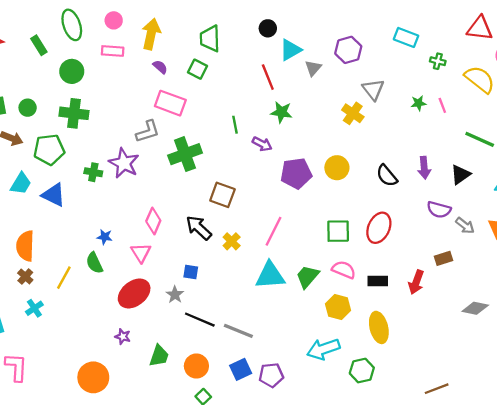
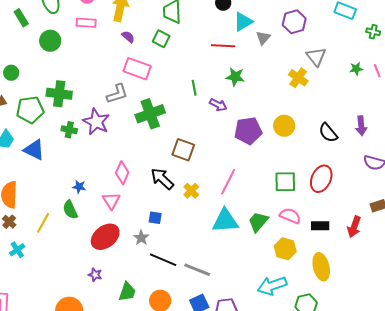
red line: (268, 77) -> (223, 46), turned -65
green cross: (74, 113) -> (59, 94), moved

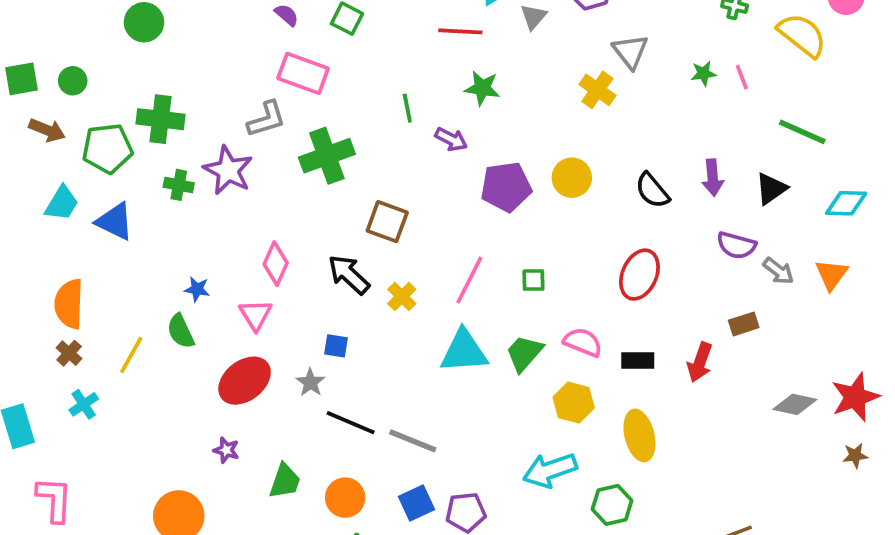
green square: (285, 182) -> (533, 280), moved, size x0.6

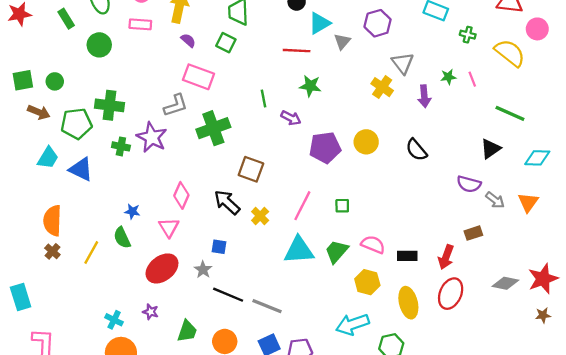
purple arrow: (713, 178) -> (424, 96), moved
red ellipse: (639, 275) -> (451, 294), moved
cyan cross: (84, 404) -> (114, 320), moved, turned -30

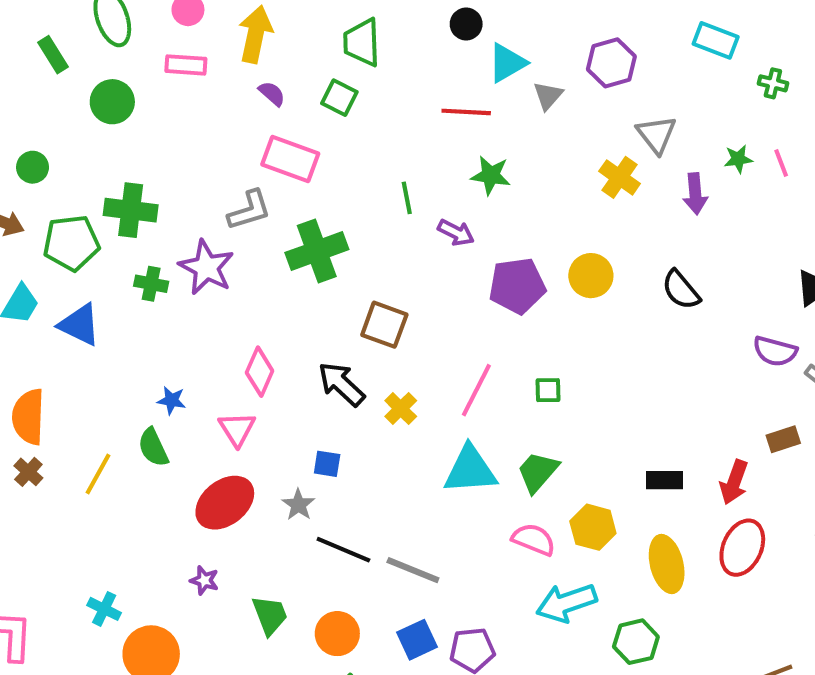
pink semicircle: (373, 245) -> (534, 539), moved
cyan cross: (114, 320) -> (104, 609), moved
green trapezoid: (187, 331) -> (270, 615), turned -40

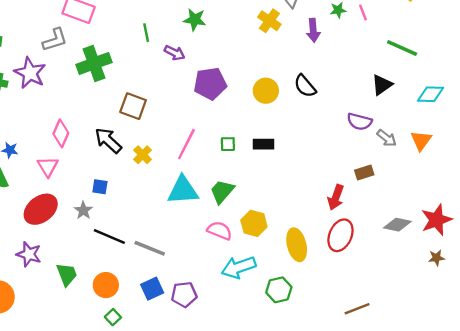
yellow circle: (591, 276) -> (266, 91), moved
black rectangle: (665, 480) -> (263, 144), moved
purple star: (204, 580) -> (29, 254), size x1.5

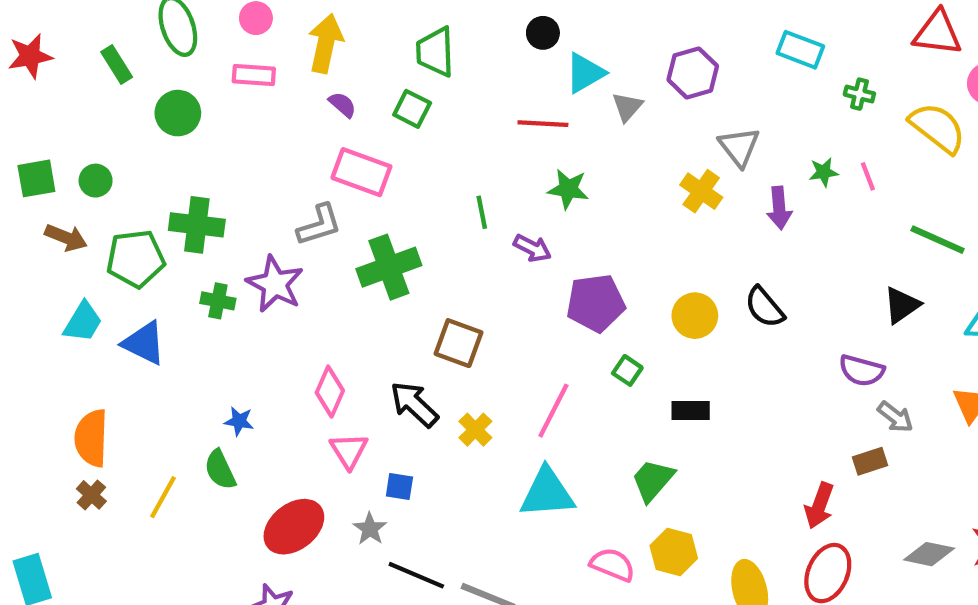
gray arrow: (387, 138) -> (895, 417), moved
green square: (228, 144) -> (627, 370), moved, turned 35
pink triangle: (48, 167) -> (349, 451), moved
green trapezoid: (222, 191) -> (653, 480), moved

